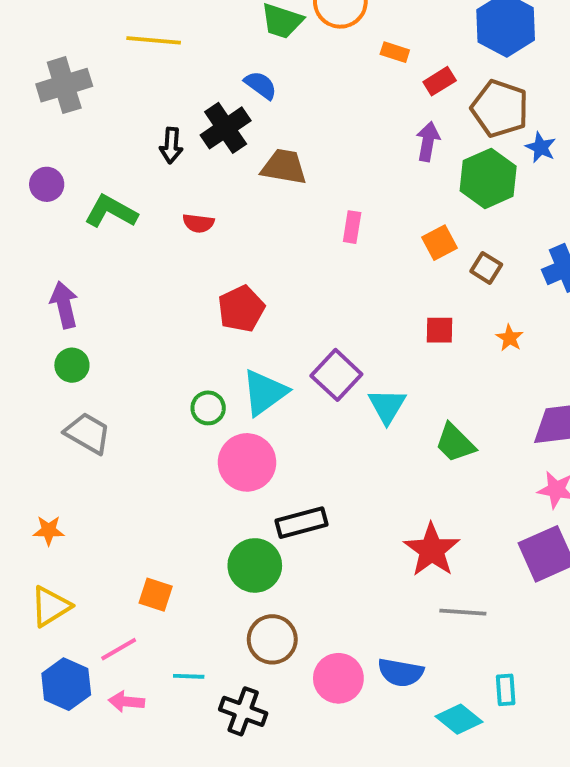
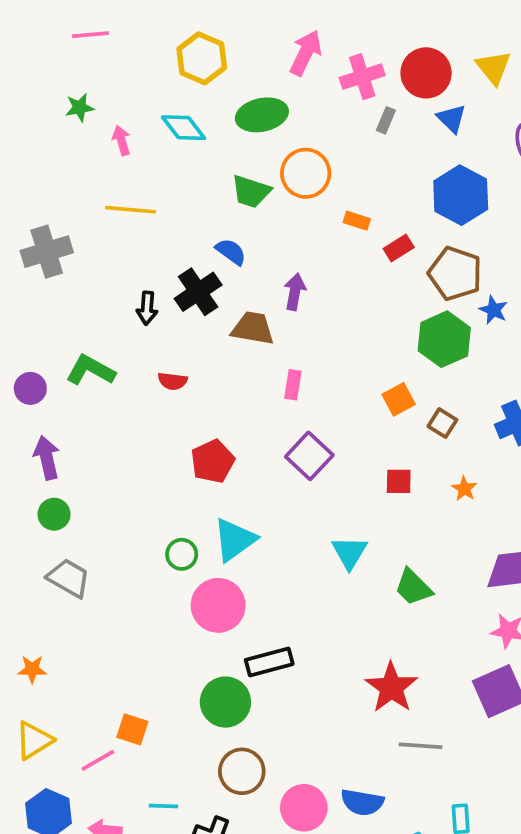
purple arrow: (428, 142) -> (295, 292), moved
purple circle: (47, 184) -> (30, 388), moved
pink rectangle: (352, 227) -> (293, 385), moved
purple square: (336, 375) -> (309, 456), moved
pink line: (119, 649) -> (98, 760), moved

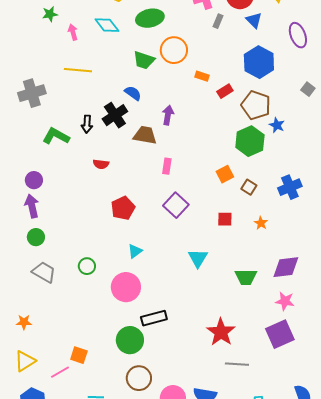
green L-shape: (91, 370) -> (56, 136), moved
purple circle: (30, 388) -> (34, 180), moved
cyan triangle: (235, 540) -> (135, 251), size x0.6
green circle: (182, 554) -> (87, 266), moved
green trapezoid: (413, 587) -> (246, 277), moved, turned -45

